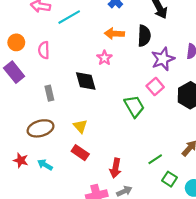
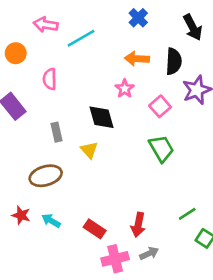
orange circle: (16, 42) -> (16, 53), moved
pink square: (155, 87) -> (160, 106), moved
yellow triangle: (80, 126) -> (89, 150), moved
red rectangle: (80, 153) -> (95, 229), moved

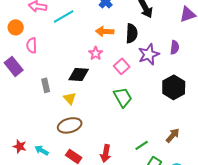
pink semicircle: (50, 79) -> (32, 45), moved
black diamond: (101, 117) -> (79, 74), turned -70
brown ellipse: (46, 176) -> (70, 125), moved

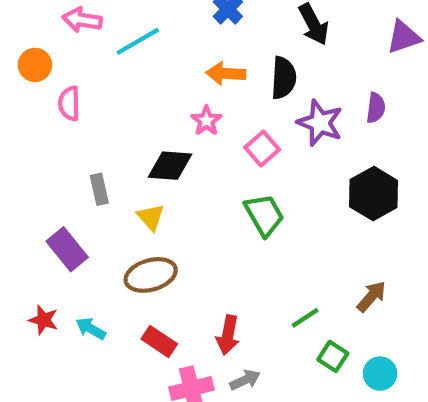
purple star: (149, 54) -> (320, 123), turned -30
purple rectangle: (14, 66) -> (67, 249), moved

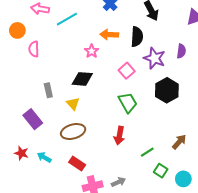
pink star: (206, 121) -> (92, 51), moved
black hexagon: (374, 194) -> (167, 90), moved
red arrow: (228, 335) -> (119, 136), moved

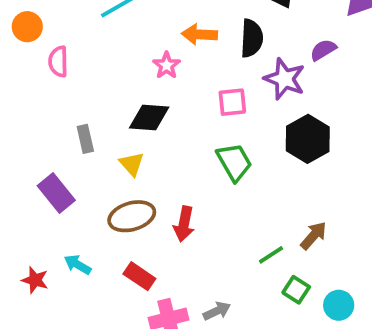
purple semicircle: (181, 51) -> (323, 50), moved, turned -128
pink square: (127, 71) -> (232, 102), turned 35
red arrow: (119, 136) -> (184, 224), moved
brown arrow: (179, 142) -> (314, 236), moved
red star: (21, 153) -> (35, 280), moved

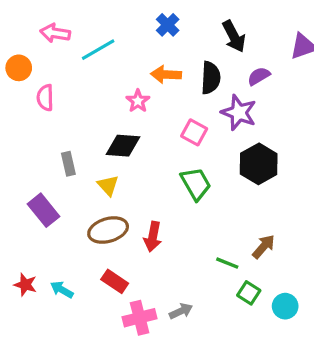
purple semicircle: (323, 50) -> (259, 76), moved
pink square: (232, 102) -> (194, 132), turned 35
green line: (271, 255) -> (227, 263), turned 55
cyan arrow: (78, 265) -> (62, 290), moved

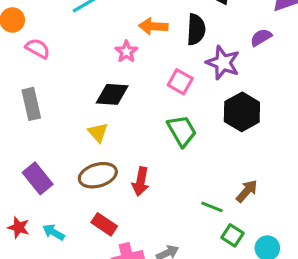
purple semicircle: (259, 76) -> (261, 37), moved
pink semicircle: (45, 98) -> (38, 48), turned 120
gray rectangle: (68, 164) -> (31, 104), moved, size x1.4
purple rectangle: (44, 210) -> (38, 178), moved

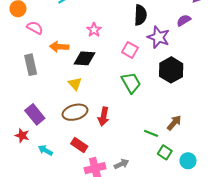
orange arrow: (153, 26) -> (59, 47), moved
red star: (19, 227) -> (22, 135), moved

